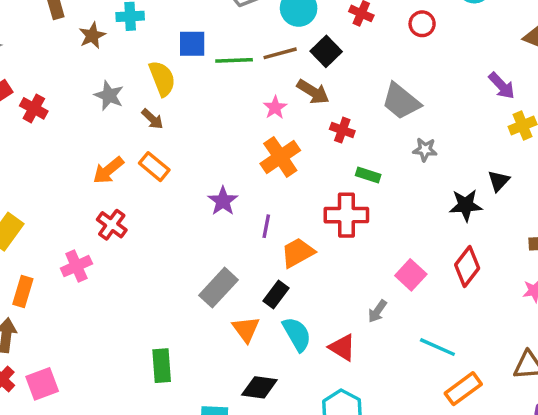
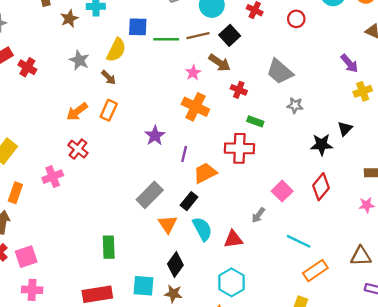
yellow semicircle: (162, 78) -> (116, 50), turned 45
orange cross: (280, 157) -> (195, 107), turned -32
orange rectangle: (154, 167) -> (109, 110), turned 72
red triangle: (342, 347) -> (233, 239), turned -42
black diamond: (259, 387) -> (175, 265), turned -65

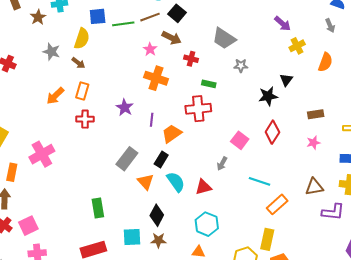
red cross: (78, 149) -> (85, 119), moved, turned -30
pink cross: (53, 177) -> (42, 154), size x1.4

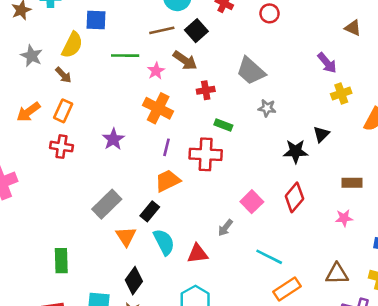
green line: (123, 24) -> (125, 56), moved
red cross: (191, 59) -> (206, 90), turned -32
purple line: (152, 120) -> (166, 147), moved

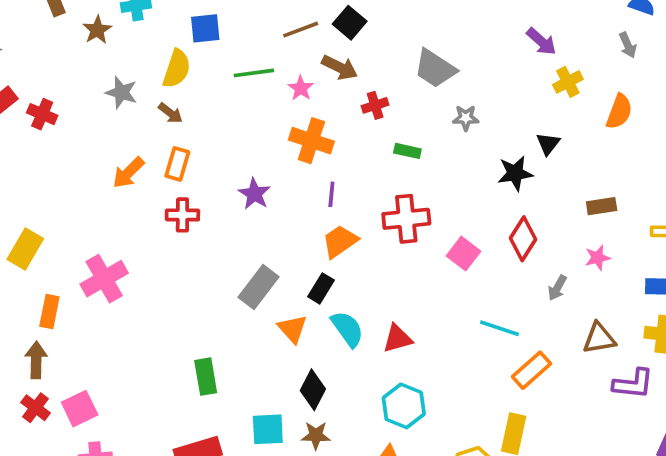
red cross: (206, 154) -> (406, 219), moved
gray arrow: (225, 228) -> (557, 288), moved

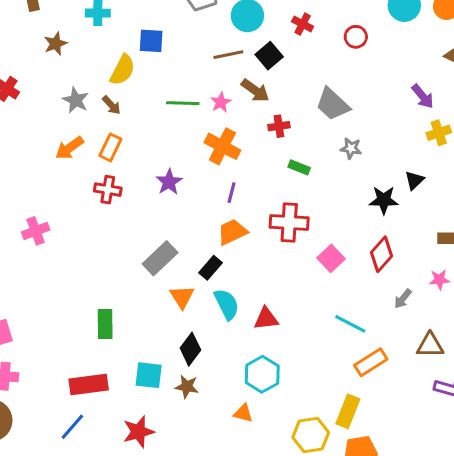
brown star: (97, 30) -> (55, 44), moved
green line: (254, 73) -> (183, 103), moved
gray star: (121, 92) -> (76, 100), moved
pink cross: (104, 279) -> (36, 231), size x0.7

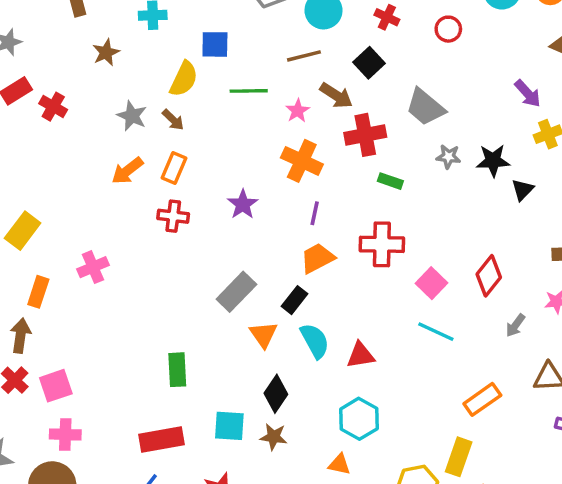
black square: (269, 56) -> (369, 63), moved
green line: (183, 103) -> (249, 91), moved
red cross: (279, 126) -> (365, 135), size x1.6
black star: (384, 200) -> (493, 161), moved
cyan line: (350, 324) -> (436, 332), moved

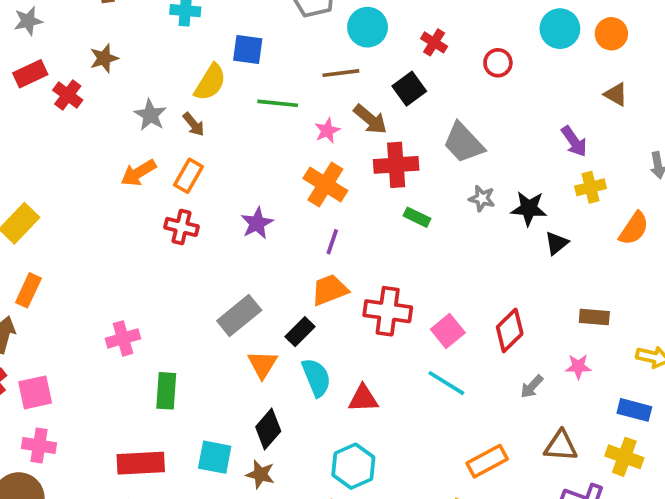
brown star: (106, 52) -> (104, 58), moved
red cross: (382, 244) -> (388, 311), moved
pink cross: (93, 267) -> (123, 338), moved

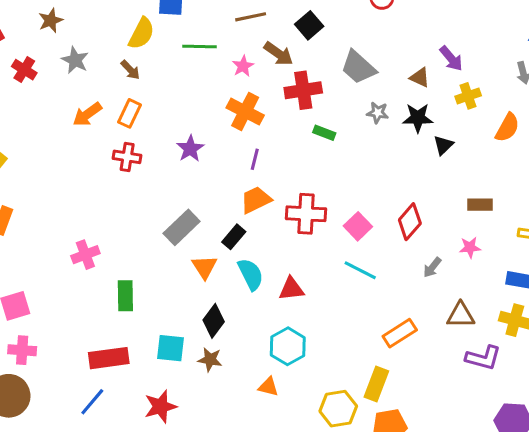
brown triangle: (616, 94) -> (420, 77), moved
red cross: (68, 95) -> (24, 70), moved
gray star: (150, 115) -> (75, 60), moved

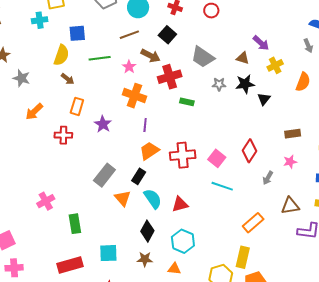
brown arrow: (130, 70) -> (68, 79), moved
orange rectangle: (129, 113) -> (77, 106), moved
black diamond: (214, 321) -> (147, 231), moved
brown star: (210, 360) -> (145, 259), moved

